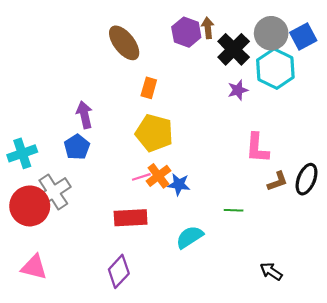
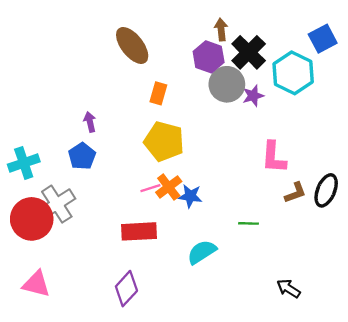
purple hexagon: (186, 32) -> (209, 57), moved
gray circle: (271, 33) -> (227, 84), moved
purple arrow: (84, 115) -> (90, 122), size x0.7

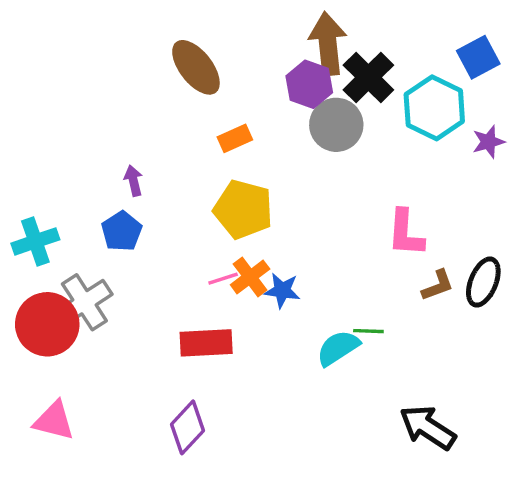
brown arrow: (221, 29) -> (328, 44), size x1.8
orange rectangle: (158, 93) -> (235, 138), turned 50
purple star: (253, 96) -> (488, 142), moved
cyan semicircle: (202, 252) -> (338, 348), moved
black arrow: (288, 289) -> (428, 427), size x1.6

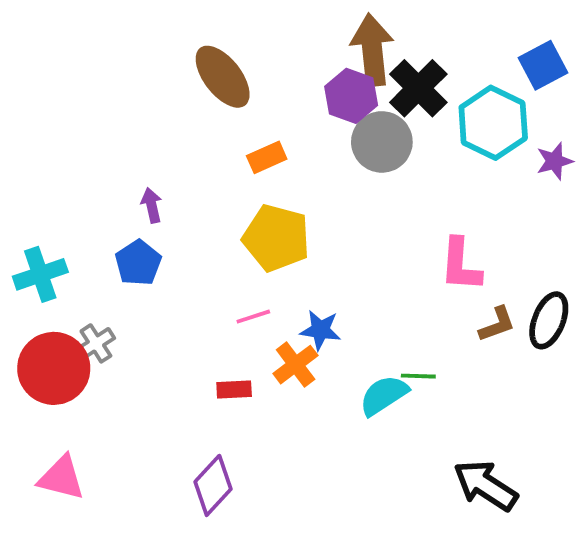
orange cross: (250, 277) -> (296, 365), moved
gray cross: (84, 302) -> (96, 343), size x0.6
red rectangle: (206, 343) -> (234, 389), size x0.6

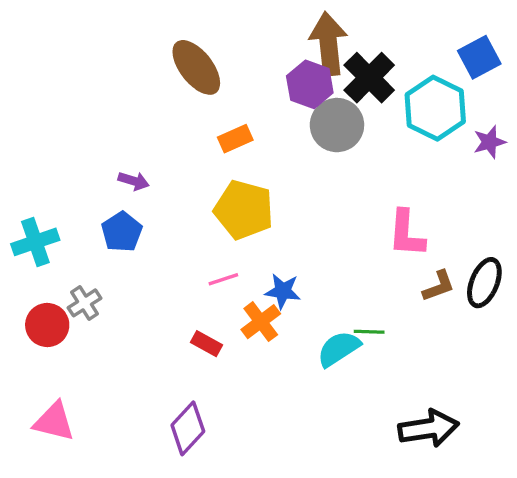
purple arrow: (152, 205) -> (134, 181), turned 120
red circle: (54, 368) -> (47, 325), size x0.7
red rectangle: (234, 389) -> (206, 344), turned 32
black arrow: (485, 485) -> (428, 428), turned 138

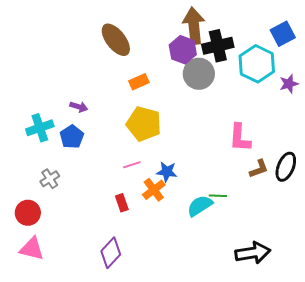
black cross: (369, 78) -> (218, 46), turned 32
cyan cross: (35, 242) -> (40, 128), moved
red circle: (47, 325) -> (28, 213), moved
red rectangle: (206, 344) -> (122, 203), turned 42

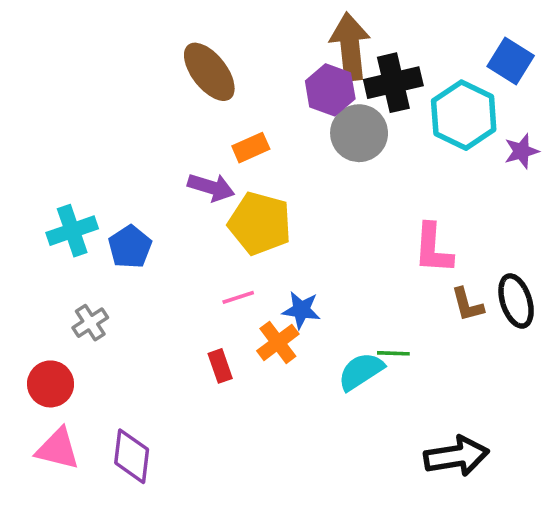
blue square: (283, 34) -> (511, 61), turned -30
purple arrow: (79, 107) -> (211, 187), moved, size x1.4
black ellipse: (286, 167) -> (516, 301), turned -40
brown L-shape: (259, 169) -> (467, 305), turned 95
purple diamond: (111, 253) -> (132, 456), moved, turned -36

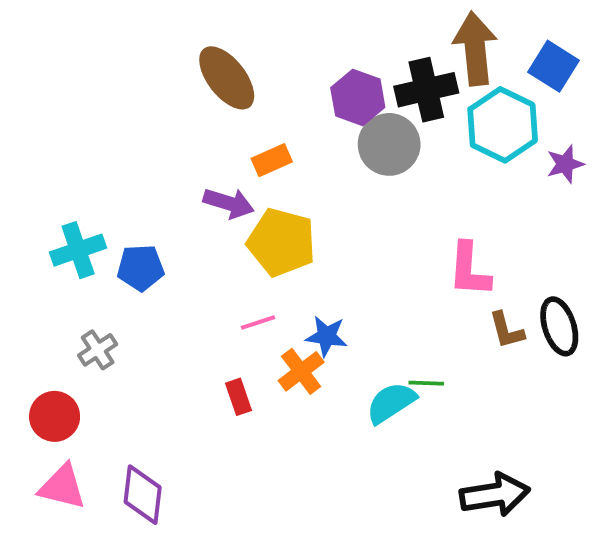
brown arrow: (350, 47) -> (475, 49), moved
blue pentagon: (130, 247) -> (141, 268), turned 30

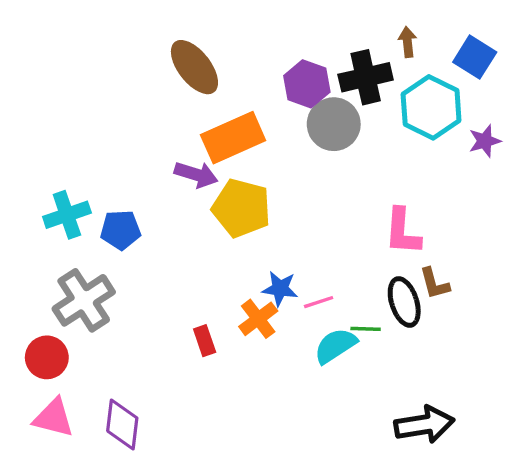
brown arrow: (475, 49) -> (408, 42), size x0.5
orange rectangle: (272, 160) -> (233, 138), size x1.8
pink line: (258, 322) -> (319, 302), moved
black ellipse: (559, 326) -> (404, 302), moved
gray cross: (98, 350) -> (84, 300), size x1.8

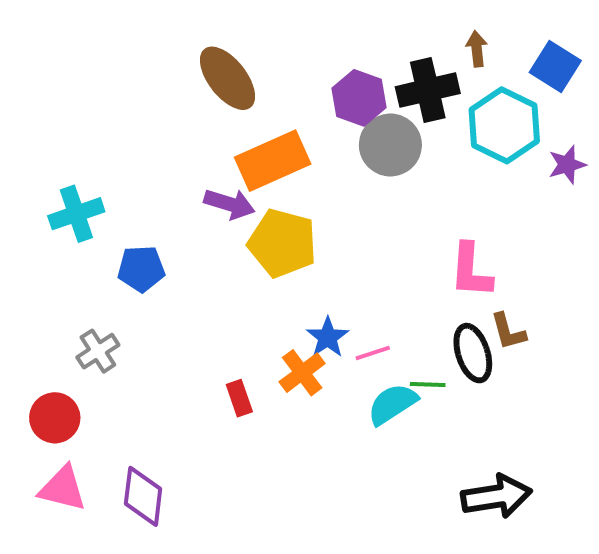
cyan cross: (67, 215) -> (76, 214), moved
blue star: (280, 289) -> (328, 337), turned 30
gray cross: (84, 300) -> (98, 351), size x0.6

